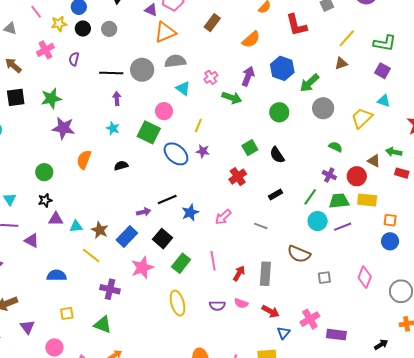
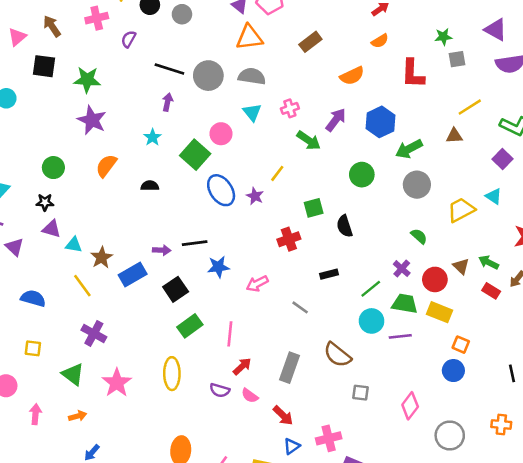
yellow line: (198, 126) -> (277, 173), moved
pink star: (142, 268) -> (117, 383), moved, turned -30
red arrow: (239, 273) -> (242, 366), moved

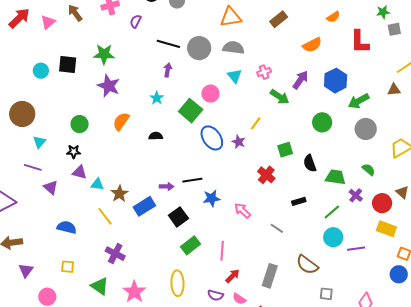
black square: (44, 66) -> (68, 64), moved
red cross: (289, 239) -> (266, 175), turned -30
pink arrow: (257, 284) -> (242, 211), turned 72
green trapezoid: (405, 304) -> (336, 177), moved

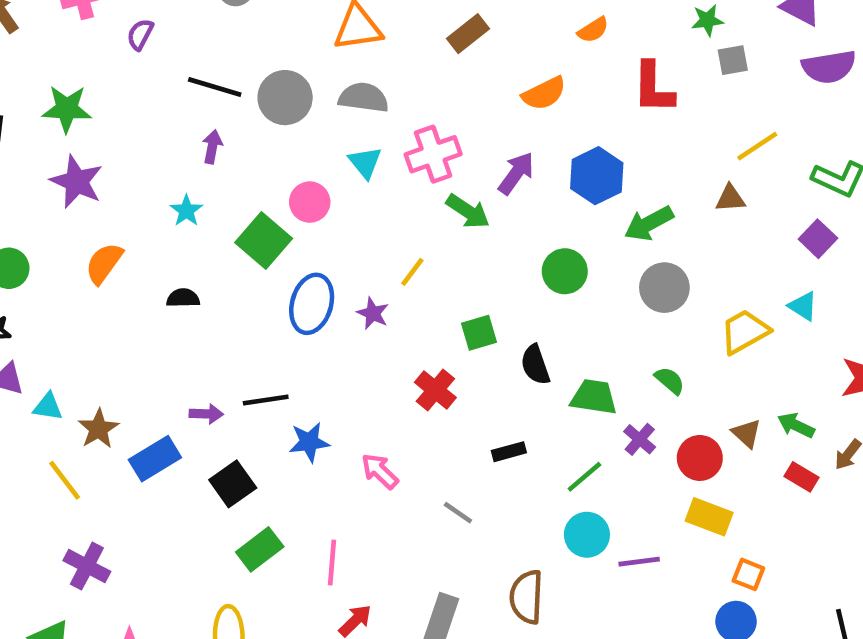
pink cross: (264, 72) -> (433, 154), size x1.6
blue ellipse: (212, 138) -> (312, 304), turned 50
brown semicircle: (307, 265) -> (527, 597), turned 55

